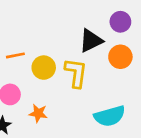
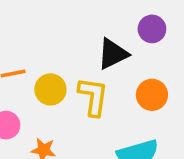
orange circle: (120, 57) -> (152, 95), moved

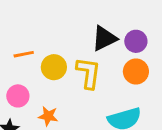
purple circle: (152, 29) -> (136, 41), moved

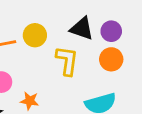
black triangle: (104, 38) -> (82, 29), turned 45
yellow circle: (54, 67) -> (35, 35), moved

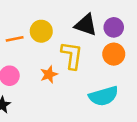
orange star: (30, 101) -> (49, 74), moved, turned -30

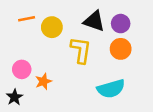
orange line: (15, 39) -> (27, 19), moved
orange star: (49, 74) -> (43, 81), moved

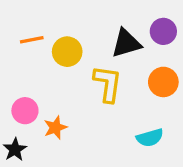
black triangle: (94, 21) -> (126, 43), turned -35
purple circle: (121, 24) -> (163, 31), moved
cyan semicircle: (111, 89) -> (150, 138), size x0.7

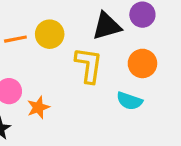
orange line: (32, 40) -> (15, 39), moved
cyan semicircle: (150, 138) -> (129, 101), moved, turned 35

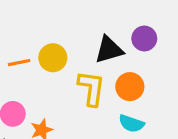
orange circle: (142, 63) -> (130, 87), moved

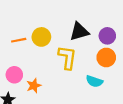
purple circle: (144, 38) -> (107, 36), moved
orange circle: (130, 87) -> (106, 57), moved

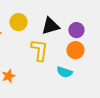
yellow circle: (41, 37) -> (18, 22), moved

